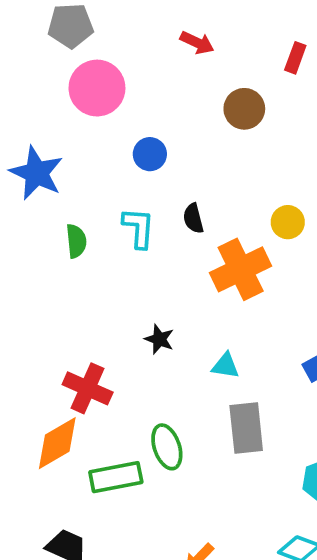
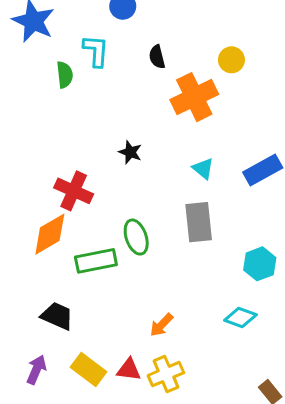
cyan L-shape: (139, 228) -> (96, 51), moved
cyan triangle: (225, 366) -> (203, 169), moved, turned 30

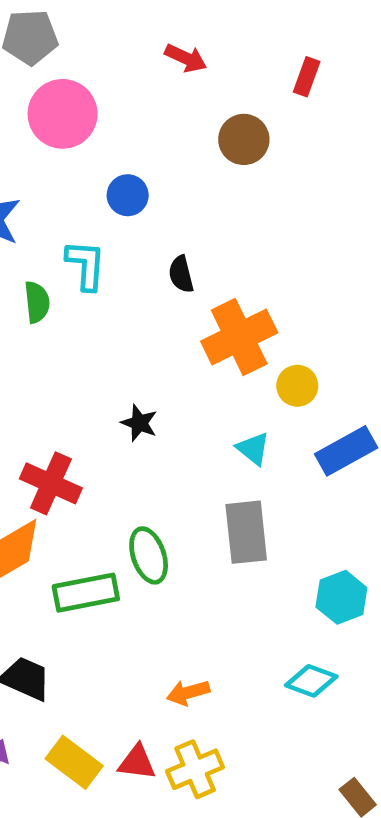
yellow circle: (231, 60) -> (297, 386), moved
orange arrow: (161, 325) -> (188, 693), turned 30

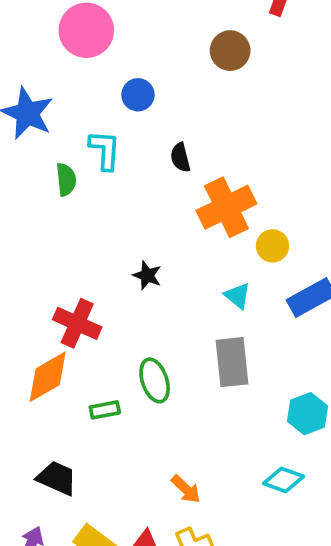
green rectangle: (86, 593) -> (105, 410), size x0.6
orange arrow: (188, 693) -> (186, 489), turned -120

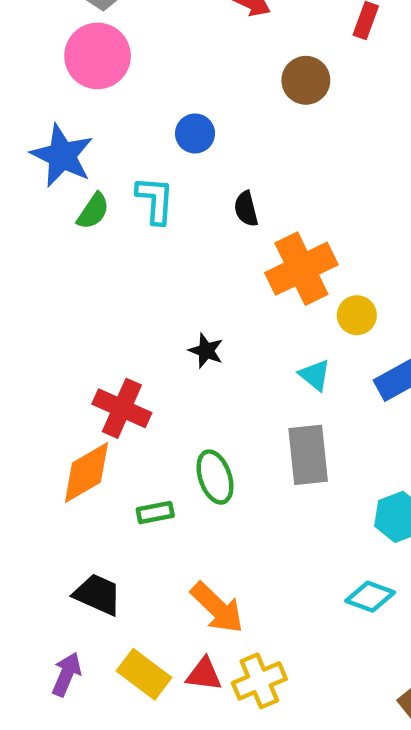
pink circle: (86, 30) -> (98, 56), moved
green semicircle: (66, 180) -> (93, 211), moved, turned 40
orange arrow: (186, 489) -> (217, 608), moved, size x1.5

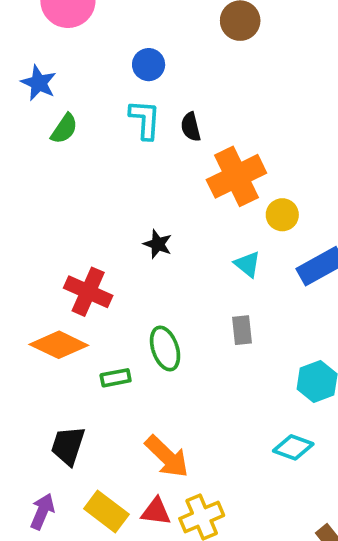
blue star: (62, 156) -> (39, 83), size x0.7
cyan L-shape: (155, 200) -> (145, 120), moved
gray rectangle: (308, 455) -> (242, 330), size x0.6
orange diamond: (86, 473) -> (59, 345), turned 56
black trapezoid: (98, 594) -> (68, 446), turned -96

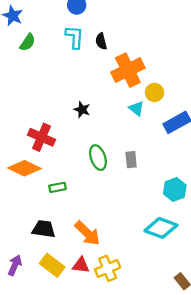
cyan triangle: (247, 264) -> (136, 108), moved
green ellipse: (165, 348) -> (98, 158), moved
black trapezoid: (68, 446) -> (44, 229), moved, turned 80
cyan diamond: (293, 447) -> (161, 228), size x1.4

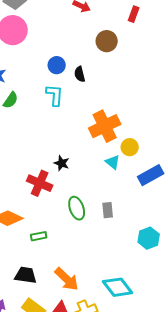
black semicircle: (101, 41) -> (80, 74), moved
red cross: (41, 137) -> (40, 183), moved
cyan diamond: (161, 228) -> (118, 287), moved, turned 32

